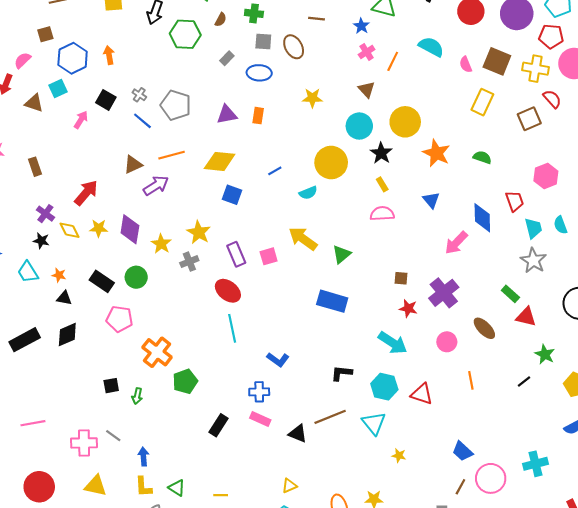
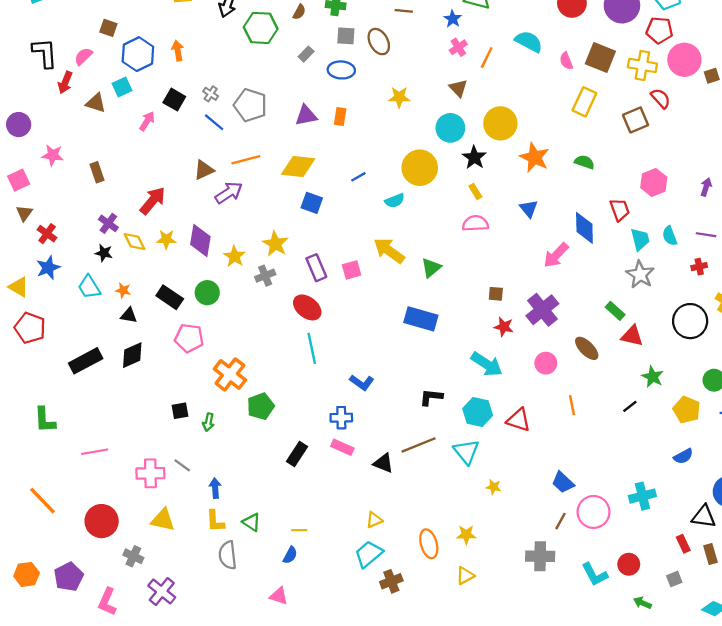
brown square: (45, 34) -> (108, 28), turned 35

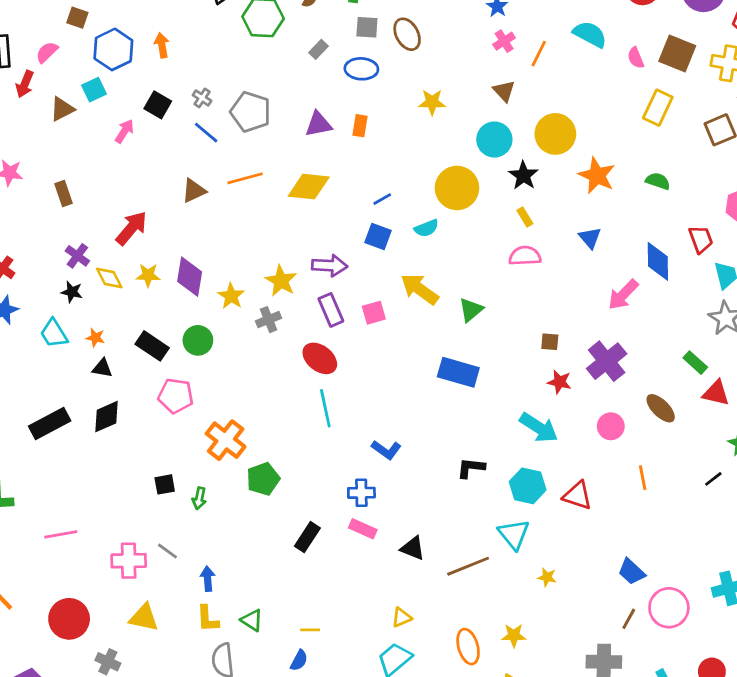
brown triangle: (96, 103) -> (62, 109), turned -45
purple arrow: (229, 193) -> (330, 266), moved, turned 36
blue square: (312, 203) -> (378, 236), moved
brown line: (419, 445) -> (468, 566), moved

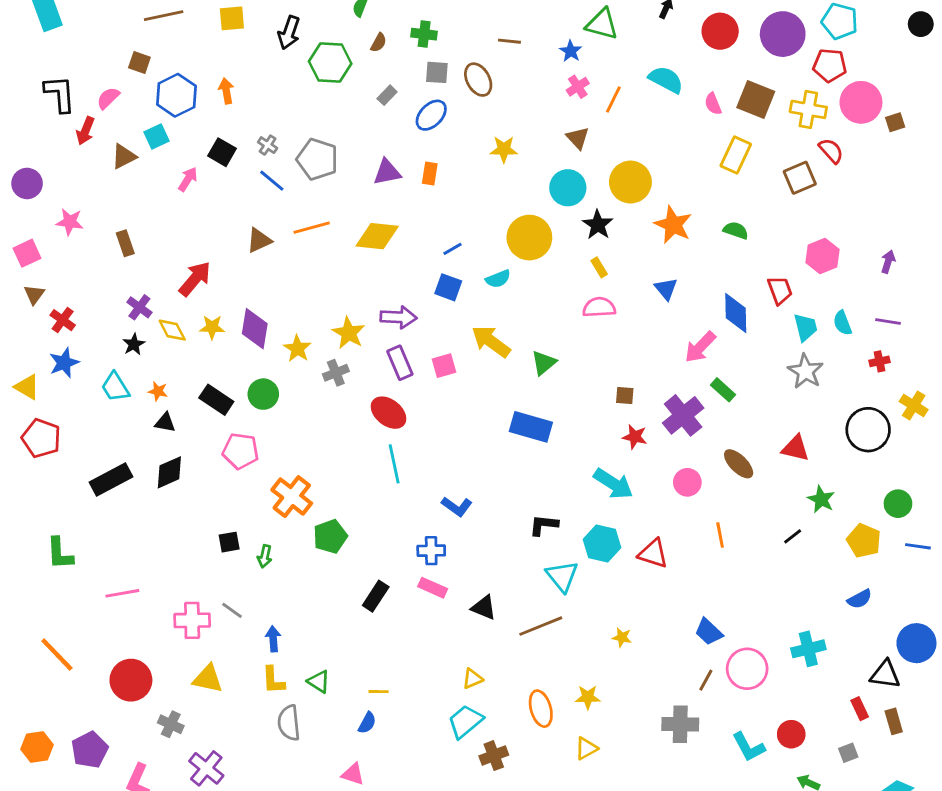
blue ellipse: (361, 69) -> (431, 115), turned -48
black star: (72, 292) -> (134, 344), turned 30
green rectangle: (695, 363) -> (723, 390), moved
cyan triangle: (514, 534) -> (562, 576), moved

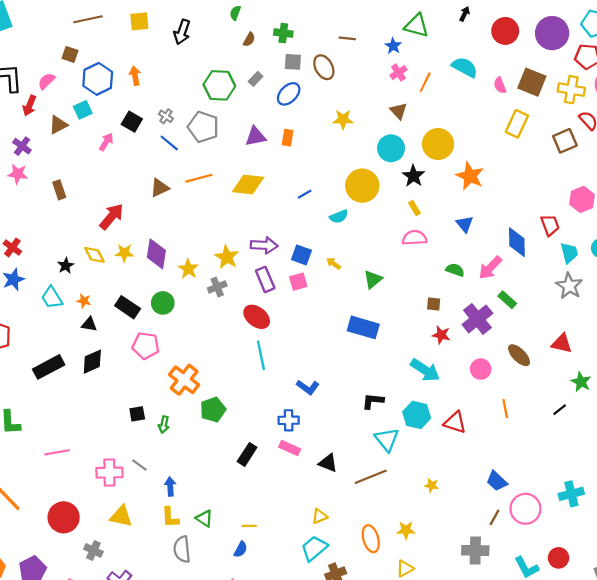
green hexagon: (330, 63) -> (219, 85), moved
green semicircle: (736, 230) -> (455, 270), moved
blue square: (448, 287) -> (301, 255), moved
purple cross: (139, 307) -> (22, 146), moved
yellow arrow: (491, 341) -> (333, 263), size x0.5

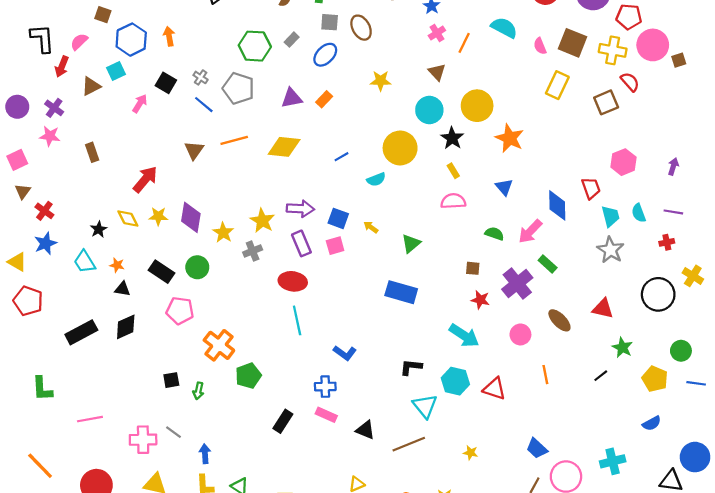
orange rectangle: (288, 138) -> (324, 99), turned 35
brown triangle: (160, 188) -> (194, 150), turned -30
red ellipse: (257, 317) -> (293, 281), turned -30

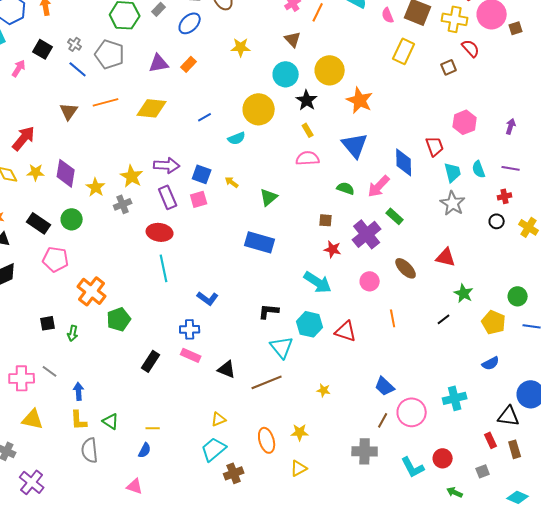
brown square: (606, 102) -> (449, 67), size x0.7
blue triangle: (504, 187) -> (355, 145), size x1.6
black circle: (658, 294) -> (497, 221), moved, size x0.5

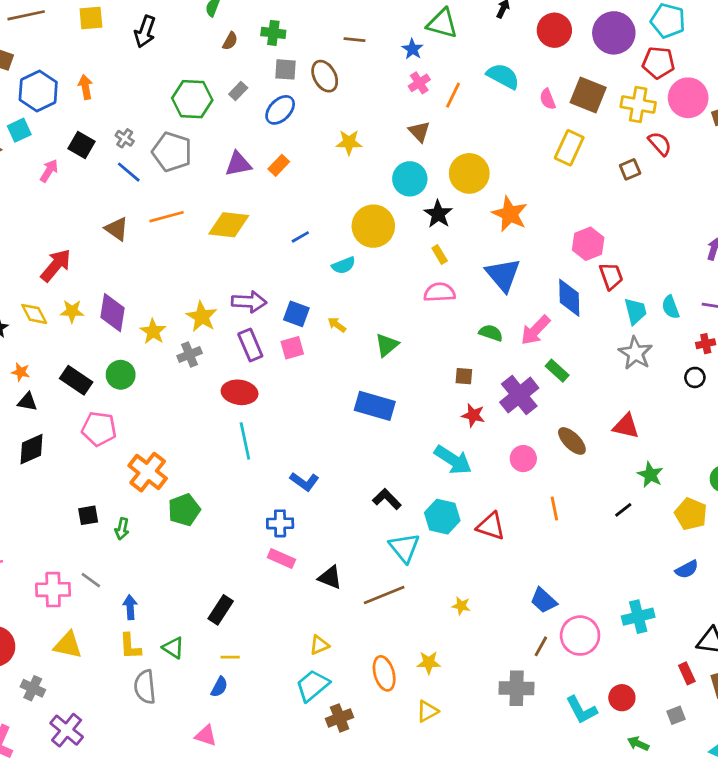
brown triangle: (69, 111) -> (117, 229), turned -30
pink hexagon: (465, 122) -> (588, 244), moved
black L-shape: (269, 311) -> (387, 499), turned 40
black rectangle: (151, 361) -> (221, 610), moved

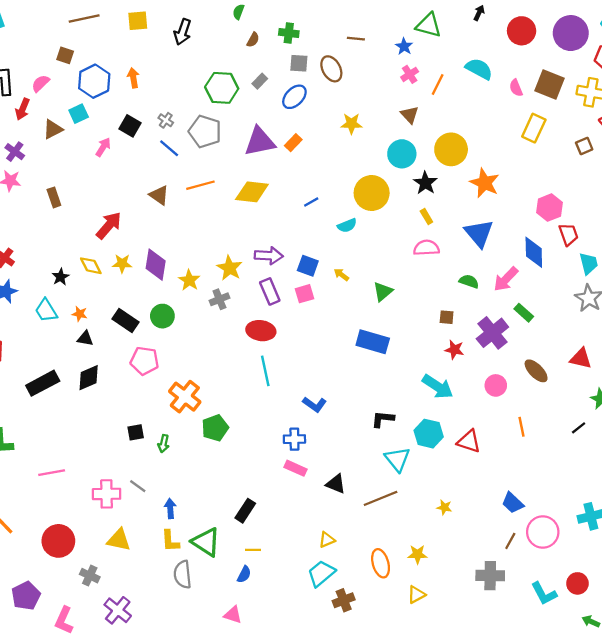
purple triangle: (238, 164) -> (260, 142), size x1.4
black L-shape: (387, 499) -> (383, 419), turned -40
green triangle: (173, 648) -> (206, 542), size x1.6

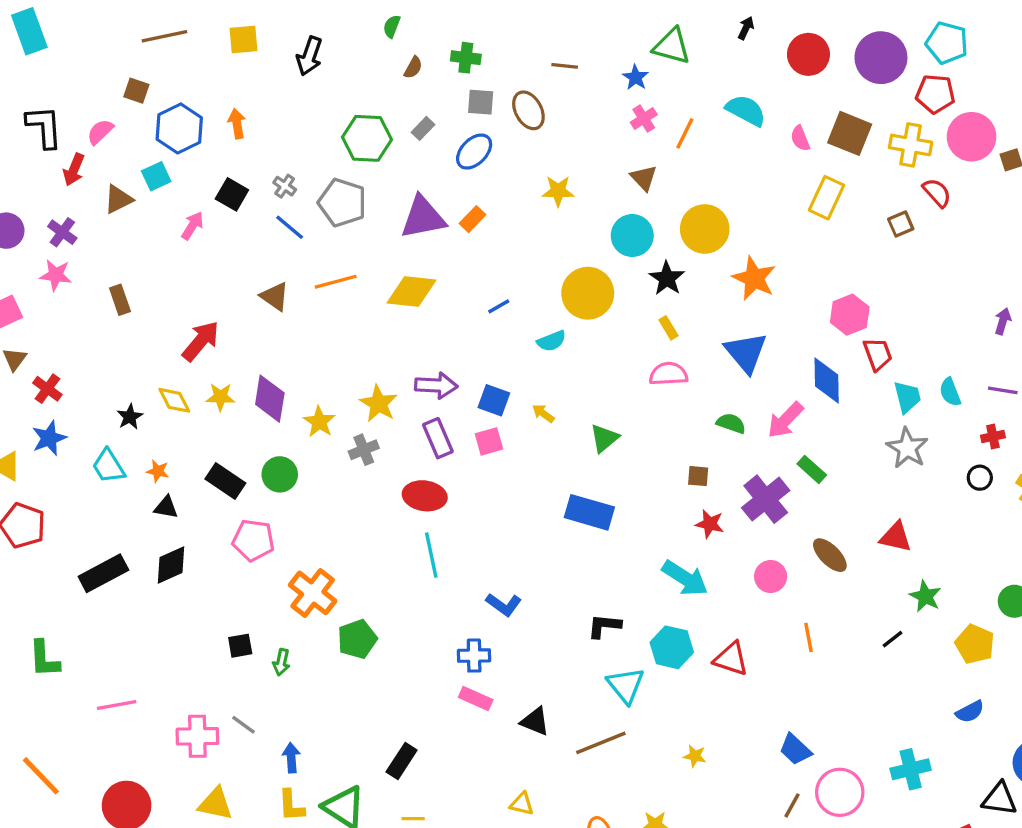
yellow triangle: (327, 540) -> (522, 804), turned 36

